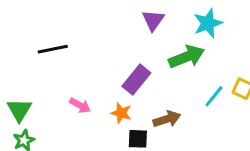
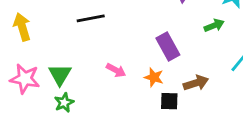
green arrow: (187, 57) -> (214, 25), size x0.6
purple rectangle: (136, 80) -> (168, 46), turned -68

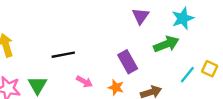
black line: (91, 18) -> (63, 55), moved
green arrow: (214, 25) -> (166, 44), size x1.5

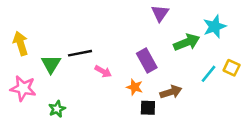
cyan star: (183, 18) -> (215, 27), moved
pink arrow: (84, 82) -> (103, 71), moved
green triangle: (37, 85) -> (51, 64), moved

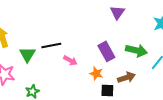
green arrow: (187, 42) -> (136, 50), moved, turned 35

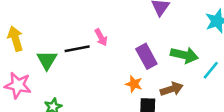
pink arrow: (70, 60) -> (101, 37), moved, turned 32

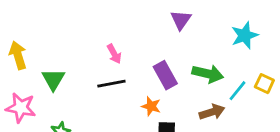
black line: (77, 49) -> (111, 84), moved
brown arrow: (172, 89) -> (212, 112), moved

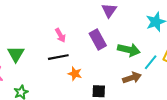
purple rectangle: (165, 75) -> (98, 39), moved
orange star: (151, 106) -> (75, 74), moved

